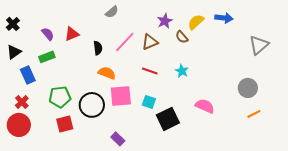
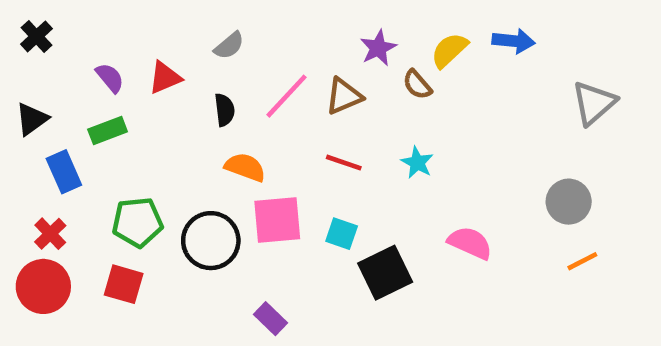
gray semicircle: (112, 12) -> (229, 46), moved
black cross: (13, 24) -> (36, 36), moved
red square: (65, 124) -> (124, 284), moved, turned 30

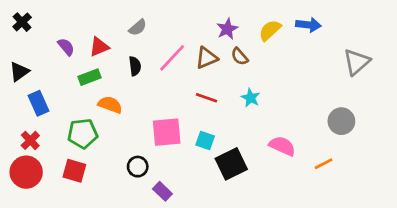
brown semicircle: (417, 85) -> (240, 56), moved
green rectangle: (108, 130) -> (89, 77), moved
orange semicircle: (245, 167) -> (110, 105), moved
black circle: (211, 241) -> (138, 167), moved, size x0.6
orange line: (582, 261) -> (324, 164), moved

